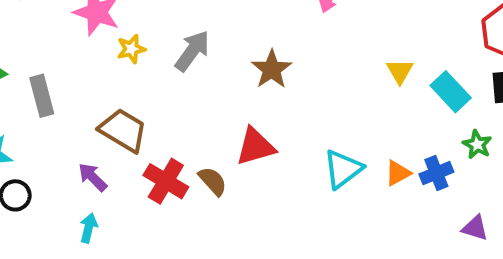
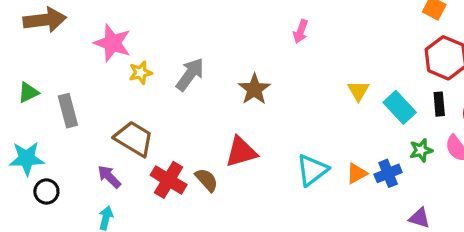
green star: (477, 145) -> (421, 150), turned 30

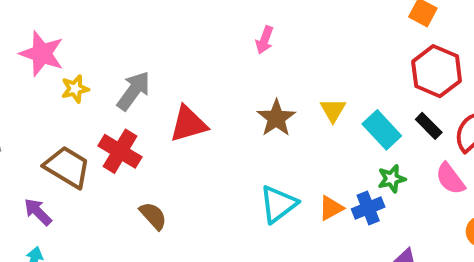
brown star: (254, 89) -> (276, 118), moved
black rectangle: (439, 104) -> (429, 126), turned -40
green star: (421, 150) -> (392, 179), moved
red triangle: (241, 152) -> (188, 124), moved
red cross: (169, 180) -> (120, 151), moved

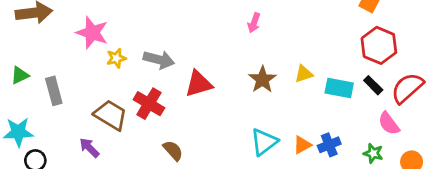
gray arrow: (134, 91) -> (159, 60), turned 68
yellow triangle: (333, 110) -> (304, 74), turned 42
cyan rectangle: (382, 130) -> (339, 88), turned -36
green star: (392, 179) -> (373, 153), moved, turned 30

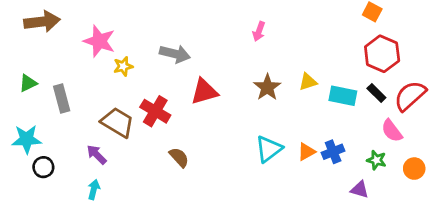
gray arrow: (159, 60) -> (175, 54), moved

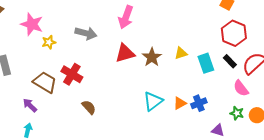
pink arrow: (259, 31) -> (126, 17), moved, size x1.6
red triangle: (204, 92) -> (125, 53), moved
cyan rectangle: (343, 96) -> (206, 63), turned 60
green star: (376, 160) -> (237, 113), moved

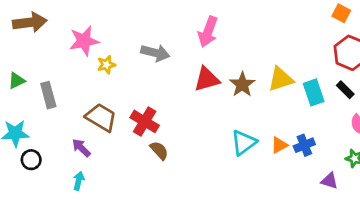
pink star: (32, 24) -> (84, 41), turned -30
yellow triangle: (181, 53) -> (281, 79), size x1.5
red cross: (72, 74) -> (145, 121), moved

